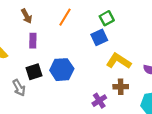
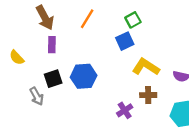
brown arrow: (26, 16) -> (45, 18), size x1.5

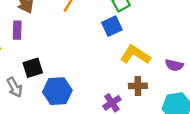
purple rectangle: (52, 45) -> (17, 30), moved
blue hexagon: (84, 76) -> (57, 91), moved

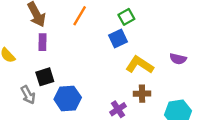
purple rectangle: (17, 30) -> (42, 42), moved
purple semicircle: (174, 65) -> (178, 59), moved

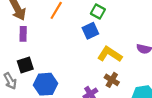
green square: (126, 17) -> (98, 11), turned -32
brown cross: (142, 94) -> (112, 80), turned 32

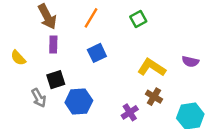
green square: (98, 11) -> (138, 19), turned 32
blue square: (90, 31) -> (97, 53), moved

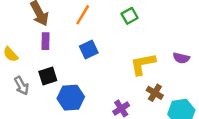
yellow L-shape: (152, 68) -> (143, 64), turned -44
brown cross: (154, 97) -> (155, 93), moved
gray arrow: (39, 98) -> (21, 86), moved

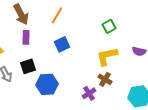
green square: (130, 16) -> (109, 26), moved
brown cross: (155, 93) -> (105, 79), moved

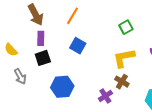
blue square: (62, 44) -> (78, 46), turned -35
black square: (28, 66) -> (43, 58), moved

